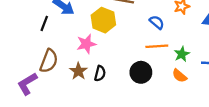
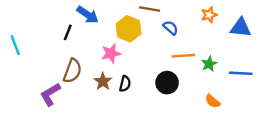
blue semicircle: (157, 22) -> (171, 28), moved
orange semicircle: (180, 76) -> (213, 101), moved

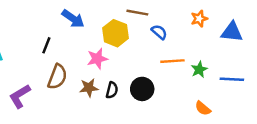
black line: (68, 32) -> (46, 45), moved
brown star: (103, 81) -> (89, 88), turned 30
black circle: (167, 83) -> (142, 89), moved
purple L-shape: (50, 94) -> (20, 96), moved

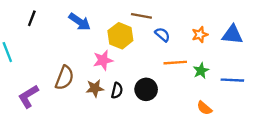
orange star: (199, 19) -> (200, 35), moved
black line: (46, 45) -> (32, 18), moved

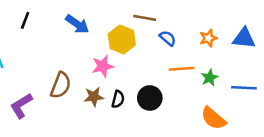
orange semicircle: (204, 108) -> (213, 118), size x1.5

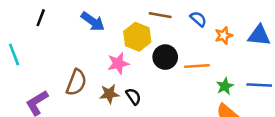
blue semicircle: (168, 38) -> (198, 19), moved
green star: (210, 78) -> (225, 86), moved
black circle: (150, 98) -> (165, 57), moved
black semicircle: (118, 99) -> (133, 96), turned -48

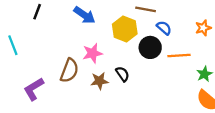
blue semicircle: (198, 19) -> (164, 28), moved
pink star: (118, 63) -> (92, 53), moved
black semicircle: (133, 96) -> (122, 74), moved

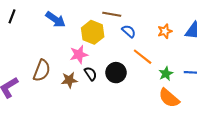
black circle: (150, 47) -> (116, 73), moved
pink star: (92, 53) -> (79, 55), moved
orange line: (179, 56) -> (143, 57), turned 42

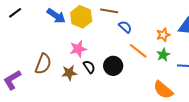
black line: (12, 16) -> (15, 13), turned 32
orange star: (165, 31) -> (163, 35), moved
yellow hexagon: (93, 32) -> (81, 17), moved
green star: (166, 74) -> (163, 55), moved

